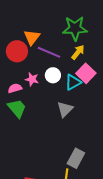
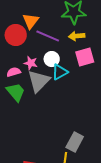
yellow arrow: (78, 52) -> (77, 36), turned -133
pink square: (86, 73) -> (85, 57), turned 30
cyan triangle: (73, 82) -> (60, 72), moved
gray triangle: (65, 109) -> (39, 81), moved, size x1.4

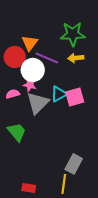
pink square: (85, 57) -> (75, 97), moved
white circle: (52, 59) -> (33, 70), moved, size x1.5
green trapezoid: (16, 92) -> (17, 132), moved

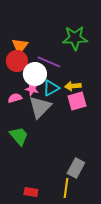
orange triangle: (30, 43) -> (20, 46), moved
yellow arrow: (76, 58) -> (73, 86), moved
cyan triangle: (59, 94) -> (51, 88), moved

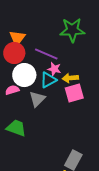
white circle: (35, 74) -> (24, 75), moved
pink star: (32, 89) -> (54, 69), moved
gray triangle: (40, 107) -> (37, 99), size x0.7
green trapezoid: (19, 136) -> (16, 128), turned -30

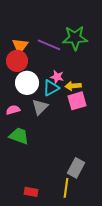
purple line: (46, 54) -> (49, 45), moved
pink semicircle: (12, 90) -> (13, 110), moved

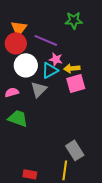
green star: (75, 38) -> (74, 20), size x0.7
purple line: (49, 45) -> (46, 40), moved
gray rectangle: (76, 168) -> (75, 150), turned -60

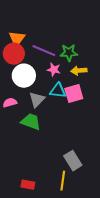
green star: (74, 20) -> (69, 53), moved
yellow arrow: (72, 68) -> (79, 71), moved
cyan triangle: (50, 70) -> (58, 91), moved, turned 36
green trapezoid: (18, 118) -> (31, 122), moved

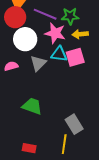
pink star: (54, 70) -> (55, 33), size x1.5
green trapezoid: (31, 122) -> (32, 106), moved

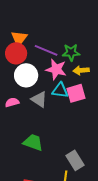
gray triangle: (38, 63) -> (39, 99), turned -42

